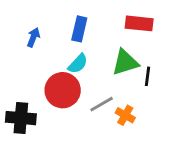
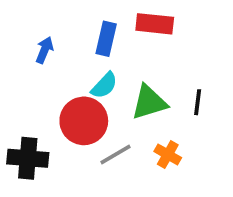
red rectangle: (139, 23) -> (155, 24), moved
green triangle: (125, 62) -> (149, 102), moved
gray line: (102, 104) -> (116, 155), moved

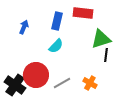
green triangle: (149, 102) -> (101, 39), moved
red circle: (84, 121) -> (36, 75), moved
black cross: (28, 158) -> (15, 85), turned 30

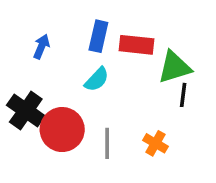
red rectangle: (83, 13) -> (136, 45), moved
gray line: (62, 83) -> (107, 143), turned -60
black cross: (15, 85) -> (26, 111), moved

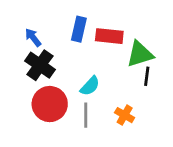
blue arrow: (41, 47) -> (33, 37), turned -60
cyan semicircle: (97, 79) -> (90, 86), moved
black cross: (26, 111) -> (40, 65), moved

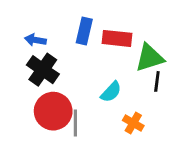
blue arrow: (33, 37) -> (35, 40), turned -42
cyan semicircle: (90, 86) -> (111, 92), moved
gray line: (86, 115) -> (75, 123), moved

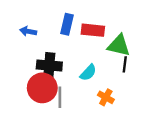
green triangle: (150, 58) -> (119, 46), turned 30
black cross: (43, 70) -> (49, 66), moved, turned -30

